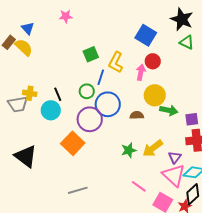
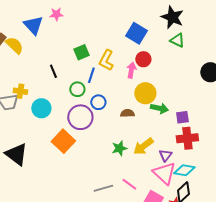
blue triangle: (28, 28) -> (33, 25), moved, size x1.5
black line: (58, 94) -> (53, 71), moved
blue circle: (108, 104) -> (98, 102), size x0.6
gray line: (78, 190) -> (103, 188), moved

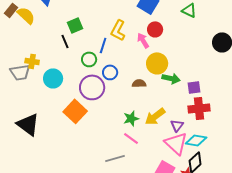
green square: (81, 52) -> (75, 25), moved
pink arrow: (131, 70) -> (143, 40), turned -42
pink line: (129, 184) -> (131, 138), moved

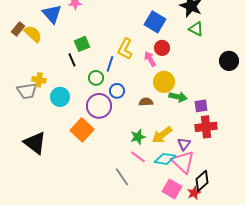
cyan diamond: (196, 140) -> (165, 159), moved
gray line: (115, 158) -> (122, 177), turned 72

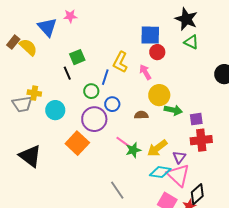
blue square: (155, 22) -> (150, 35), turned -30
red circle: (162, 48) -> (157, 52), moved
pink line: (138, 157) -> (123, 142), moved

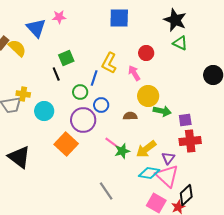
blue square: (150, 35) -> (119, 18), moved

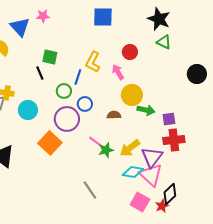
green square: (66, 58) -> (50, 57), turned 35
purple triangle: (168, 158) -> (152, 157), size x1.6

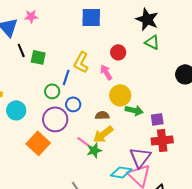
black line: (40, 73) -> (21, 50), moved
yellow arrow: (130, 148) -> (103, 134), moved

